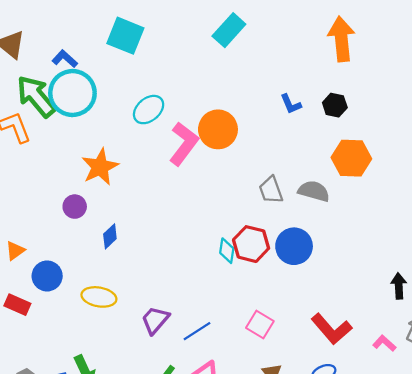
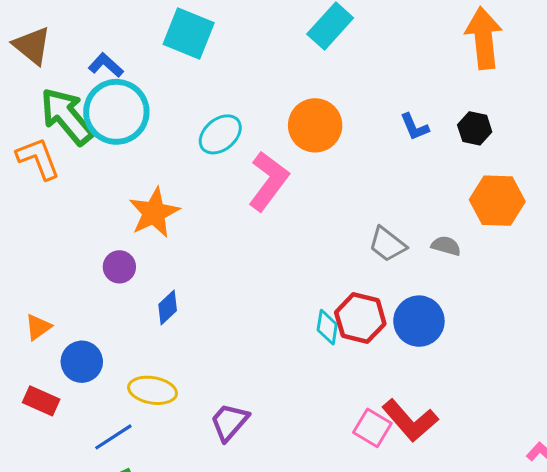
orange circle: (218, 129) -> (315, 125), moved
gray trapezoid: (271, 190) -> (387, 244), turned -32
gray semicircle: (314, 191) -> (446, 246), size x0.7
red L-shape: (332, 329) -> (410, 420), moved
blue line: (197, 331) -> (113, 437), moved

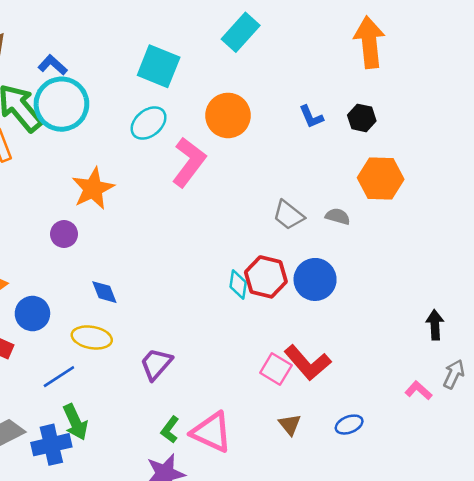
cyan square: (189, 34) -> (159, 66), moved
blue diamond: (168, 308) -> (104, 292), moved, turned -68

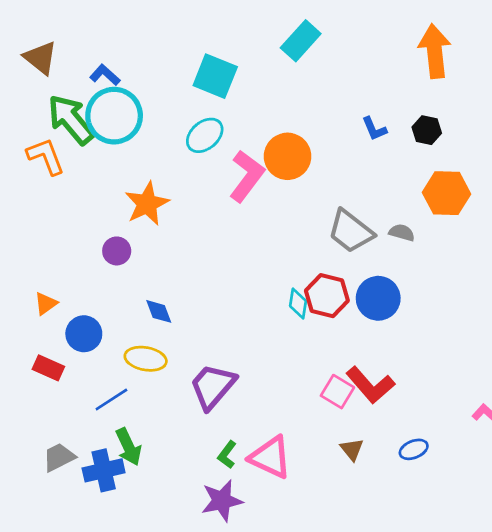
orange circle: (228, 115) -> (288, 156), moved
gray trapezoid: (289, 215) -> (351, 231), size x1.4
purple trapezoid: (156, 364) -> (213, 386), size x1.4

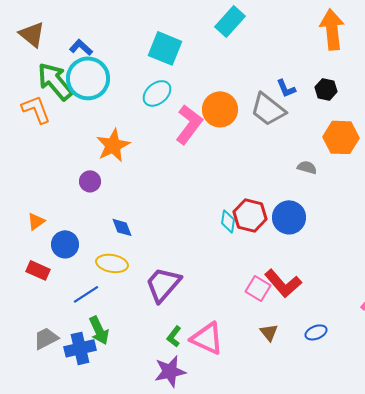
gray trapezoid: (351, 231) -> (268, 109), moved

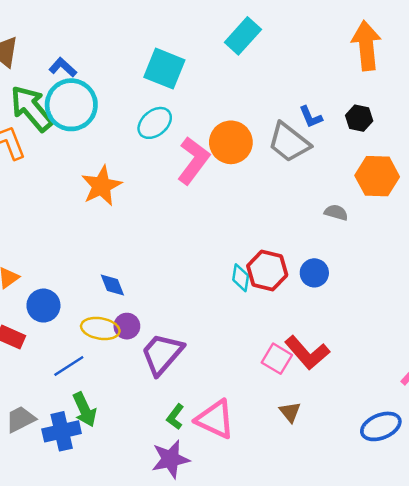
purple circle: (90, 181) -> (127, 326), moved
blue circle: (289, 217) -> (314, 273), size x0.7
blue ellipse: (316, 332) -> (381, 426), moved, size x1.5

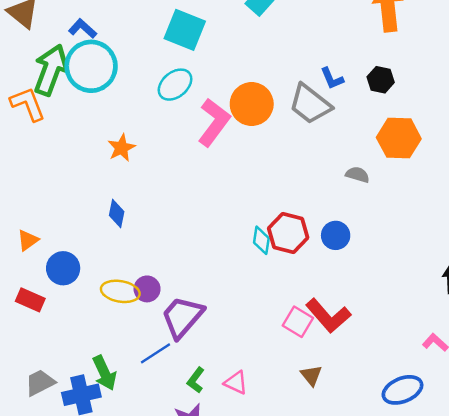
green arrow: (31, 108) -> (51, 70), turned 60
orange star: (102, 186) -> (121, 148), size x0.7
blue diamond: (112, 285) -> (117, 214), moved, turned 32
blue line: (69, 366) -> (156, 353), moved
pink triangle: (215, 419) -> (236, 383), size x0.6

